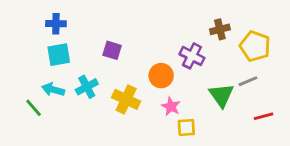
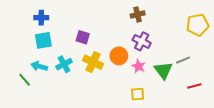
brown cross: (220, 29) -> (138, 14), moved
yellow pentagon: (255, 46) -> (198, 25), moved, turned -30
yellow cross: (126, 99) -> (93, 62), moved
pink star: (171, 106) -> (139, 66), moved

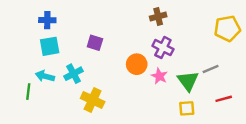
yellow cross: (93, 62) -> (93, 100), moved
green line: (25, 80) -> (28, 92), turned 48
yellow square: (138, 94) -> (187, 108), moved

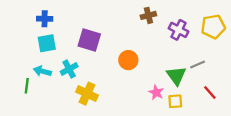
purple square: (95, 43) -> (89, 40), size x1.5
purple cross: (163, 48) -> (179, 30), moved
pink star: (159, 76) -> (156, 92), moved
red line: (224, 99) -> (210, 92), turned 64

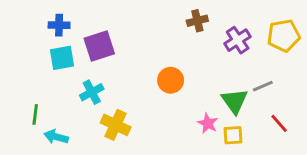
purple cross: (179, 30) -> (238, 40), turned 30
purple square: (89, 40) -> (99, 46), moved, turned -35
cyan arrow: (42, 71) -> (56, 137), moved

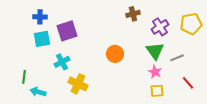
green triangle: (235, 101) -> (155, 51), moved
pink star: (208, 123) -> (155, 72), moved

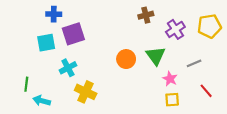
blue cross: (40, 17) -> (54, 14), moved
green triangle: (155, 51) -> (156, 56), moved

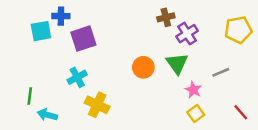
purple cross: (175, 29) -> (187, 34), moved
cyan square: (46, 43) -> (41, 31), moved
red line: (206, 91) -> (241, 112), moved
yellow square: (172, 100) -> (196, 113), turned -32

